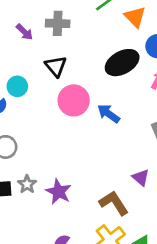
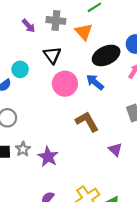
orange triangle: (135, 17) -> (84, 32), moved
blue arrow: (109, 114) -> (95, 82), moved
brown L-shape: (114, 203) -> (87, 122), moved

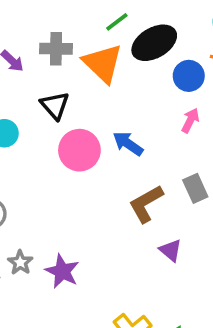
orange triangle: (84, 32) -> (103, 63), size x1.4
black ellipse: (106, 55) -> (154, 43), moved
brown L-shape: (87, 122) -> (146, 204), moved, turned -85

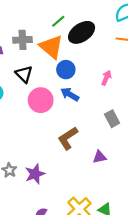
blue circle: (189, 76) -> (66, 70), moved
brown L-shape: (146, 204) -> (68, 138), moved
purple triangle: (171, 250) -> (100, 157), turned -48
purple star: (62, 271) -> (35, 174), turned 30

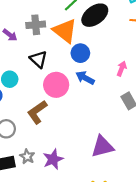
pink arrow: (106, 78) -> (122, 69), moved
brown L-shape: (68, 138) -> (37, 112), moved
purple triangle: (100, 157) -> (102, 147), moved, size x1.6

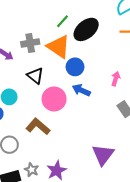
brown L-shape: (37, 112) -> (38, 126), turned 80
purple triangle: (102, 147) -> (103, 155), turned -35

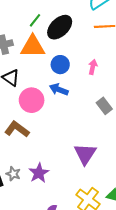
orange triangle: (59, 47) -> (33, 46), turned -30
blue circle: (75, 67) -> (60, 65), moved
pink arrow: (116, 79) -> (93, 67), moved

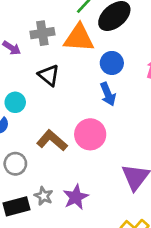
blue arrow: (59, 89) -> (108, 94), turned -138
pink circle: (32, 100) -> (90, 134), moved

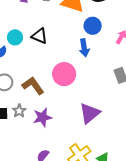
black triangle: (49, 75) -> (39, 36), moved, turned -30
brown L-shape: (52, 140) -> (33, 86), moved

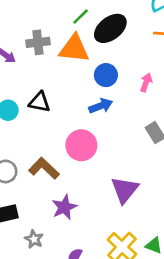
blue arrow: (84, 48) -> (101, 106), turned -90
gray star: (19, 111) -> (34, 239), moved

